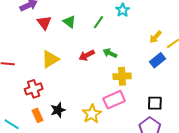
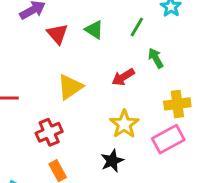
green arrow: (110, 53) -> (156, 58), moved, turned 40
black star: (58, 110) -> (112, 161), moved
yellow star: (92, 114) -> (124, 124), moved

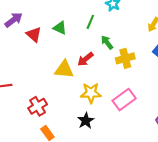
yellow triangle: (70, 87) -> (64, 69), moved, turned 48
yellow cross: (177, 104) -> (125, 58), moved
yellow star: (124, 124) -> (91, 93), turned -30

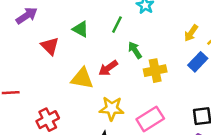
red triangle: (34, 35) -> (50, 46), moved

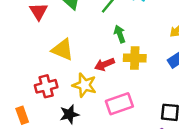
red arrow: (108, 68) -> (104, 64), moved
red cross: (48, 120) -> (46, 86), moved

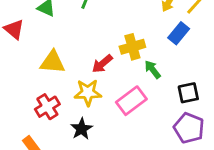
green arrow: (120, 34) -> (153, 69), moved

